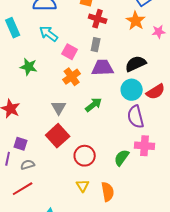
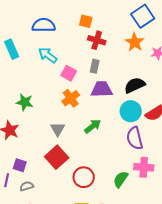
green star: (29, 67) -> (25, 102), moved

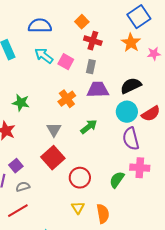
orange square: (86, 21) -> (82, 22), turned 32
pink square: (69, 73) -> (66, 62), moved
purple square: (20, 165) -> (16, 166), turned 32

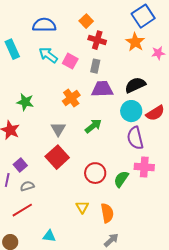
red circle: (80, 178) -> (95, 173), moved

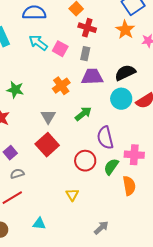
purple semicircle: (135, 138) -> (105, 138), moved
orange semicircle: (107, 213) -> (129, 186), moved

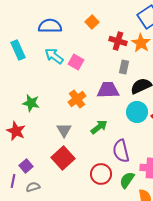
red cross: (87, 28) -> (118, 41), moved
gray rectangle: (85, 54) -> (124, 67), moved

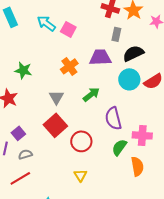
red circle: (101, 174) -> (81, 141), moved

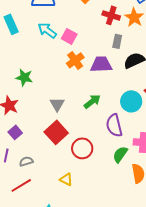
orange cross: (69, 66) -> (75, 60), moved
cyan circle: (129, 79) -> (131, 101), moved
purple square: (18, 133) -> (15, 132), moved
yellow triangle: (80, 175) -> (66, 179), moved, turned -32

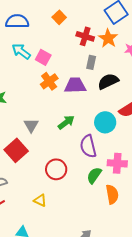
red square: (56, 132) -> (16, 150), moved

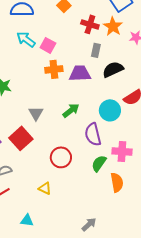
orange cross: (49, 81) -> (54, 69), turned 30

